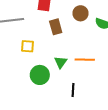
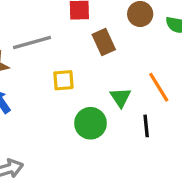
orange line: (85, 60) -> (159, 87), turned 66
black line: (73, 90) -> (146, 126), moved

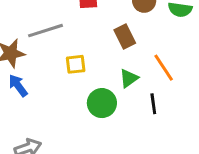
brown rectangle: (104, 42) -> (125, 37), moved
green triangle: (121, 97) -> (129, 78), turned 30

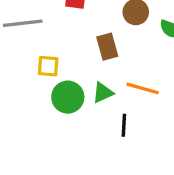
orange line: (164, 68) -> (143, 88), turned -52
green circle: (102, 103) -> (68, 97), moved

